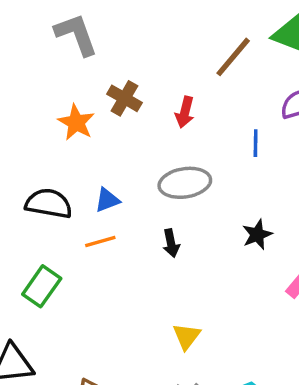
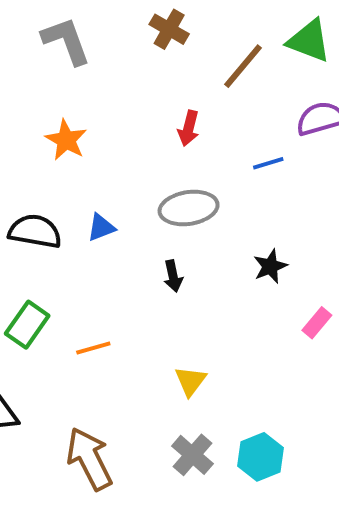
brown cross: (124, 98) -> (169, 29), moved
blue line: (256, 143) -> (268, 163), turned 72
orange line: (100, 241) -> (93, 348), moved

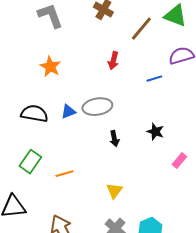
gray ellipse: (189, 208) -> (97, 107), moved
black star: (270, 266) -> (155, 132), turned -30
black arrow: (173, 276) -> (114, 139), moved

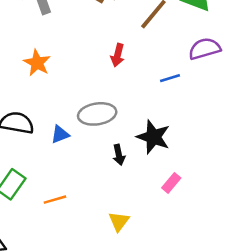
blue triangle: (68, 112) -> (60, 134), moved
black star: (155, 132) -> (153, 137), moved, size x1.5
pink rectangle: (179, 161) -> (171, 183), moved

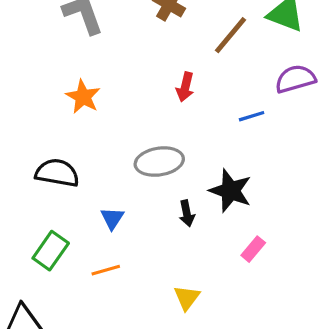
blue triangle: (60, 134) -> (112, 218), moved, turned -36

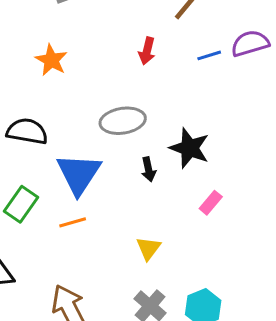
blue line: (252, 116) -> (209, 55), moved
blue triangle: (112, 218) -> (79, 174), size x2.0

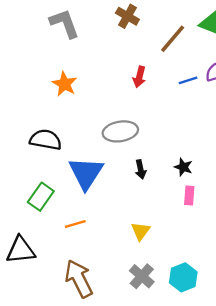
black star: (189, 148) -> (183, 167), moved, size x0.6
pink rectangle: (211, 203) -> (189, 196), turned -36
orange line: (73, 222) -> (75, 224), moved

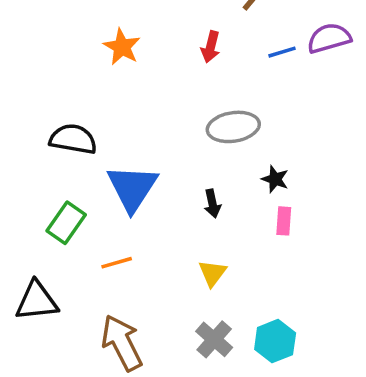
orange star: (65, 84) -> (122, 47), moved
gray ellipse: (120, 131) -> (233, 127), moved
black arrow: (141, 169) -> (212, 204), moved

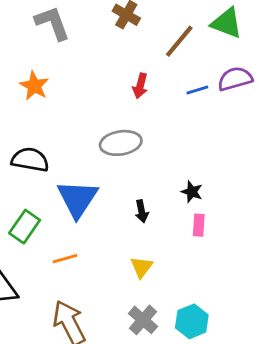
orange star: (122, 47) -> (34, 86), moved
gray ellipse: (233, 127) -> (121, 143), moved

